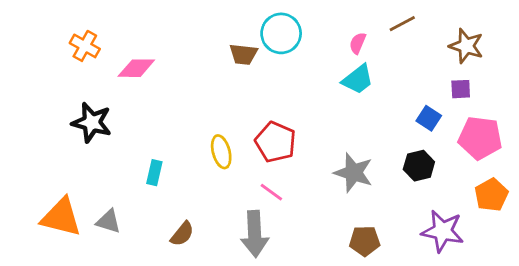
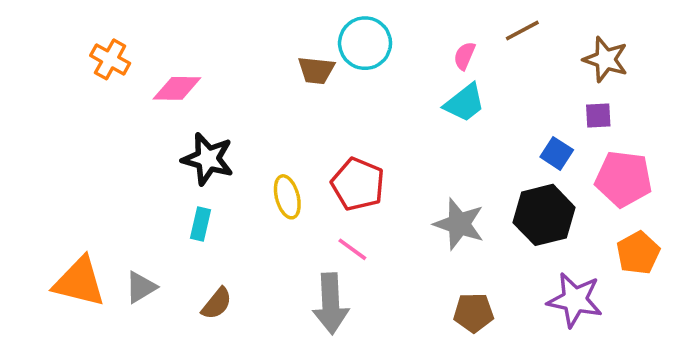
black star: (92, 123) -> (208, 159), moved
black hexagon: (419, 166) -> (544, 215), size x1.5
gray triangle: (108, 221) -> (141, 287), turned -48
brown semicircle: (182, 234) -> (217, 304), moved

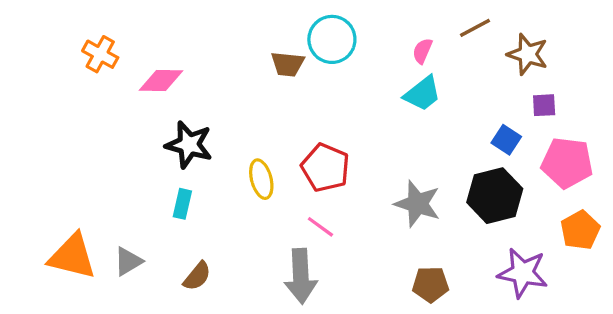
brown star: (606, 59) -> (528, 54), moved

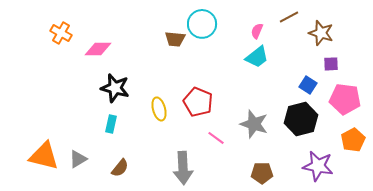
pink line: (320, 227) -> (216, 138), moved

